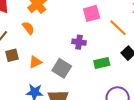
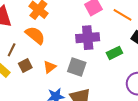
orange semicircle: (28, 28) -> (35, 35), size x1.5
purple cross: (79, 42) -> (88, 38), size x1.6

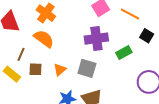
brown square: (25, 65) -> (35, 69), turned 32

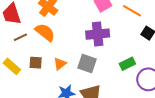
green rectangle: (124, 52) -> (127, 64), moved
brown line: (21, 54) -> (20, 37), moved, turned 40

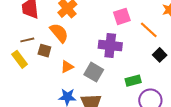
brown line: (20, 37) -> (27, 40), moved
brown square: (36, 63) -> (44, 51), moved

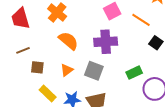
orange semicircle: (59, 33) -> (68, 41), moved
brown square: (44, 51) -> (37, 67), moved
yellow rectangle: (20, 59) -> (48, 94), moved

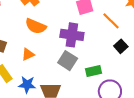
orange semicircle: (68, 41) -> (36, 26), turned 150
gray square: (94, 71) -> (68, 61), moved

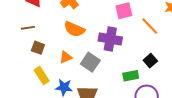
black square: (121, 46) -> (150, 61), moved
gray square: (68, 61) -> (90, 62), moved

